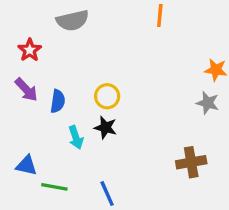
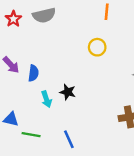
red star: (30, 50) -> (13, 19), moved
yellow circle: (107, 96) -> (97, 47), moved

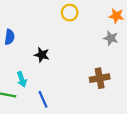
cyan arrow: (46, 99) -> (22, 79), moved

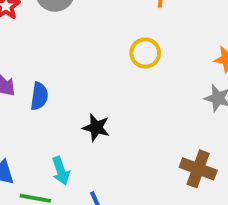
brown cross: (100, 78) -> (198, 169), turned 30

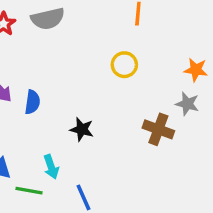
brown cross: (198, 169) -> (158, 129), moved

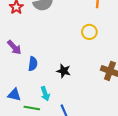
blue semicircle: (32, 102) -> (33, 64), moved

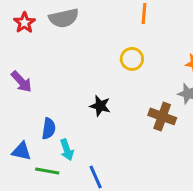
blue semicircle: (33, 64) -> (49, 129), moved
black star: (64, 71) -> (100, 106), moved

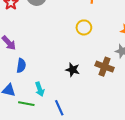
black star: (100, 106) -> (73, 70), moved
blue semicircle: (49, 129) -> (21, 66), moved

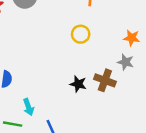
black star: (73, 70) -> (78, 84), moved

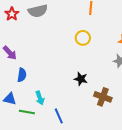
brown cross: (105, 80) -> (103, 97), moved

